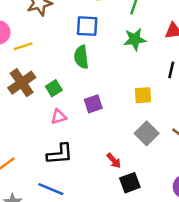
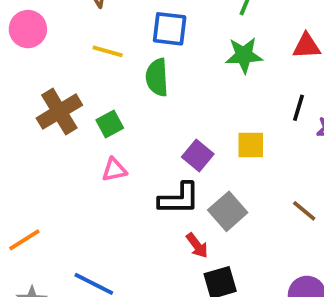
yellow line: (23, 46) -> (108, 51), moved, turned 30
purple square: (93, 104) -> (198, 156), moved, turned -36
gray square: (147, 133) -> (228, 211), moved
black L-shape: (60, 154) -> (179, 199), moved

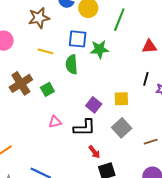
green star: (244, 55) -> (99, 49), moved
pink triangle: (114, 170) -> (55, 122), moved
gray square: (228, 211) -> (122, 128), moved
brown line: (304, 211) -> (151, 142), moved, turned -56

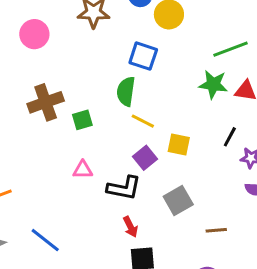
green line: (119, 20) -> (230, 49), moved, turned 35
green star: (99, 49) -> (213, 84), moved
yellow line: (45, 51) -> (143, 121), moved
yellow square: (121, 99) -> (179, 144), moved

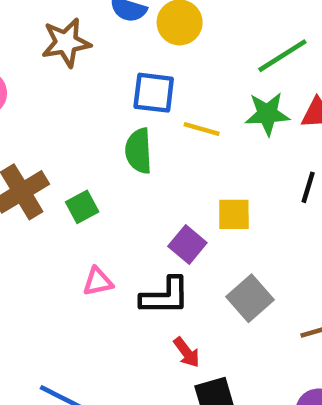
yellow line: (143, 121) -> (202, 129), moved

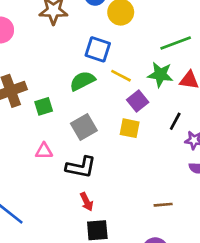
green semicircle: (139, 151) -> (82, 81), turned 55
purple square: (187, 244) -> (138, 101), moved
gray square: (250, 298) -> (84, 127), moved

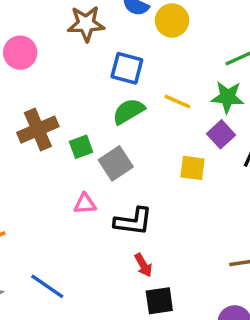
blue square: (98, 49) -> (127, 68), moved
purple square: (138, 101) -> (221, 134), moved
gray square: (84, 127) -> (116, 163), moved

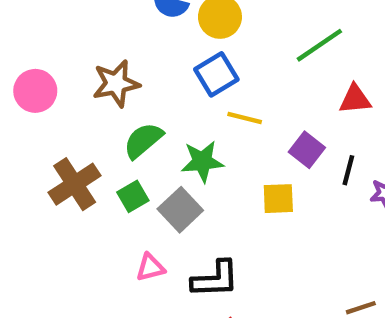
brown star: (86, 24) -> (116, 84), moved
blue square: (127, 68) -> (216, 74), moved, turned -36
green star: (227, 97) -> (202, 161), moved
green semicircle: (129, 111) -> (143, 140), moved

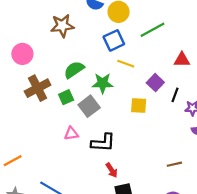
green line: (319, 45) -> (152, 30), moved
brown star: (116, 84) -> (62, 26), moved
pink circle: (35, 91) -> (22, 54), moved

